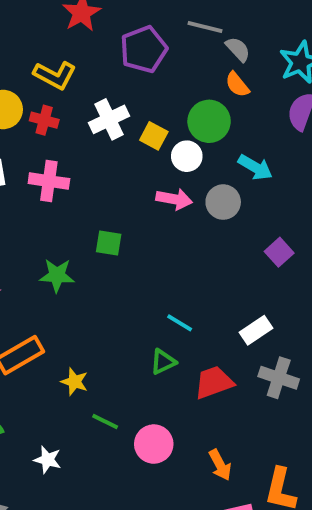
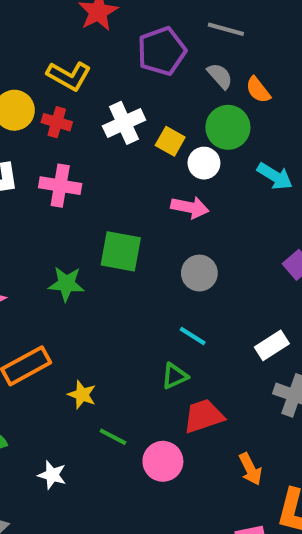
gray semicircle: (238, 49) -> (220, 76), moved
gray circle: (223, 202) -> (199, 273), moved
green square: (109, 243) -> (121, 251), size x1.5
red trapezoid: (214, 382) -> (204, 416), moved
orange arrow: (220, 465) -> (250, 469), moved

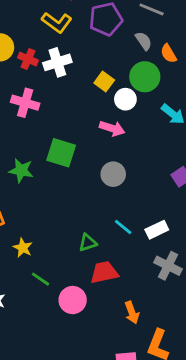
yellow L-shape: (69, 76) -> (57, 22), moved
white cross: (124, 123) -> (57, 62), moved
cyan line: (193, 336) -> (123, 227), moved

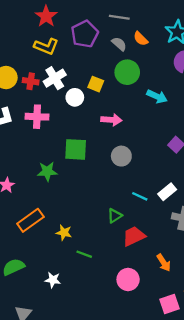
orange semicircle: (169, 54) -> (141, 39), moved
white circle: (125, 99) -> (75, 97), moved
pink circle: (73, 300) -> (128, 280), moved

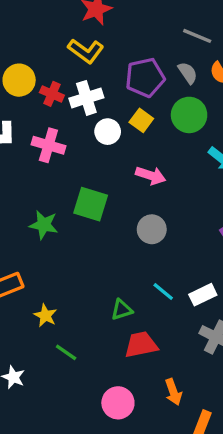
purple pentagon: (85, 34) -> (145, 78), moved

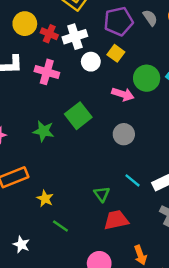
green circle: (189, 115) -> (147, 78), moved
green square: (91, 204) -> (78, 116), turned 35
green triangle: (122, 310) -> (102, 194), turned -49

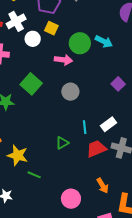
cyan line: (133, 180) -> (85, 127), turned 56
green triangle: (102, 194) -> (62, 143), turned 48
yellow star: (45, 199) -> (18, 155), size x1.5
red trapezoid: (116, 220) -> (96, 149), moved

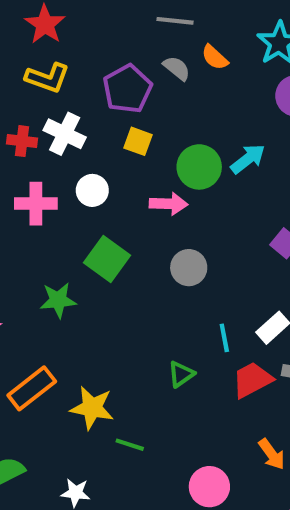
white cross: (16, 21) -> (65, 134), turned -30
white circle: (33, 39) -> (92, 190), moved
cyan arrow: (104, 41) -> (248, 159), turned -60

